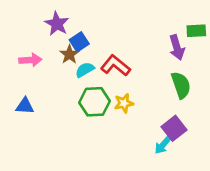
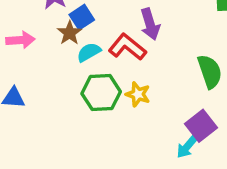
purple arrow: (177, 47) -> (150, 24), moved
yellow star: (124, 103) -> (138, 94), turned 30

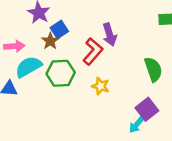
red L-shape: (127, 47) -> (93, 51), turned 92
cyan semicircle: (89, 52) -> (28, 67), moved, size x1.5
green hexagon: (101, 93) -> (61, 73), moved

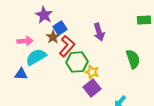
red L-shape: (93, 51) -> (67, 46), moved
green hexagon: (61, 73) -> (77, 62), moved
purple square: (147, 109) -> (92, 88), moved

